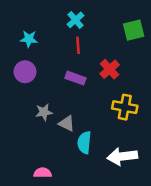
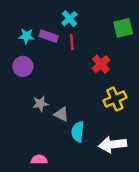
purple rectangle: (76, 78) -> (49, 36), moved
yellow cross: (125, 107) -> (115, 99), turned -35

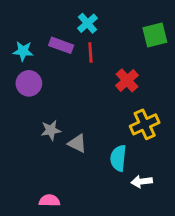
cyan star: (26, 36) -> (23, 51), moved
cyan semicircle: (78, 132) -> (118, 158), moved
white arrow: (113, 144) -> (142, 182), size x0.6

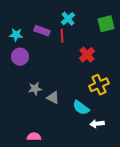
cyan cross: (88, 23) -> (68, 19), moved
cyan semicircle: (118, 158) -> (81, 108), turned -60

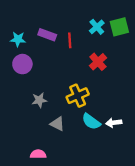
cyan cross: (68, 19) -> (97, 27), moved
yellow cross: (99, 85) -> (78, 96), moved
gray triangle: (53, 98) -> (57, 124), moved
white arrow: (97, 124) -> (114, 123), moved

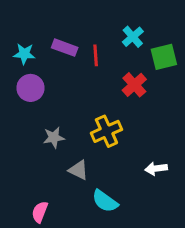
green square: (119, 27) -> (164, 57), moved
cyan semicircle: (91, 122) -> (105, 201), moved
pink semicircle: (38, 154) -> (40, 212), moved, turned -70

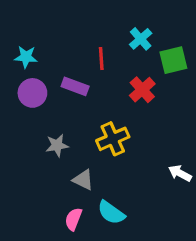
purple rectangle: (65, 48) -> (75, 86), moved
white arrow: (156, 169) -> (180, 173), moved, turned 35
pink semicircle: (40, 212) -> (73, 219), moved

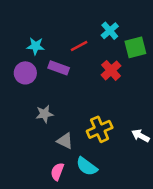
cyan star: (26, 57) -> (36, 46), moved
red line: (101, 59) -> (79, 46), turned 66
yellow cross: (113, 139) -> (100, 129), moved

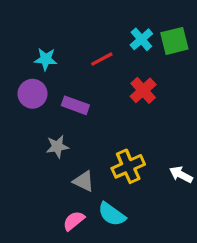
green square: (135, 47) -> (174, 41), moved
purple rectangle: (59, 68) -> (75, 105), moved
pink semicircle: (57, 172) -> (74, 221), turned 30

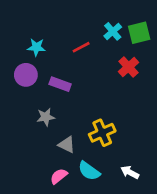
red cross: (143, 90) -> (129, 67), moved
white arrow: (181, 175) -> (130, 172), moved

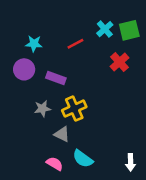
yellow cross: (102, 133) -> (74, 109), moved
white arrow: (130, 172) -> (130, 162), moved, turned -119
pink semicircle: (59, 176) -> (55, 164), turned 70

